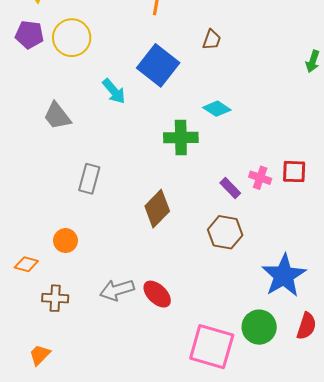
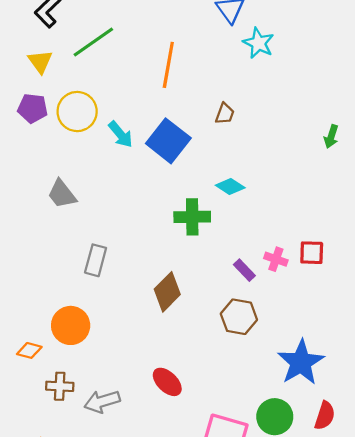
cyan arrow: (114, 91) -> (121, 134), moved
orange circle: (65, 241) -> (71, 325), size x1.5
gray arrow: (117, 290) -> (102, 401), moved

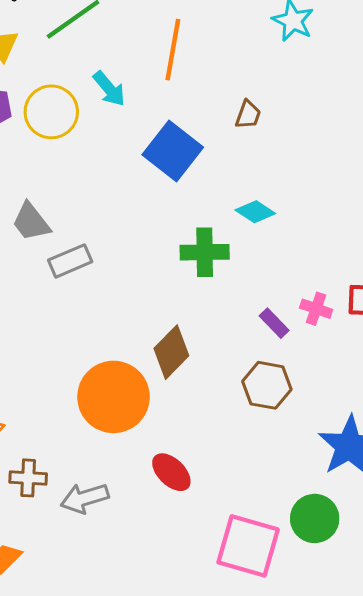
cyan arrow: (121, 134) -> (109, 89), moved
gray rectangle: (96, 260) -> (70, 261), moved, turned 52
orange circle: (71, 325) -> (114, 397), moved, size x1.4

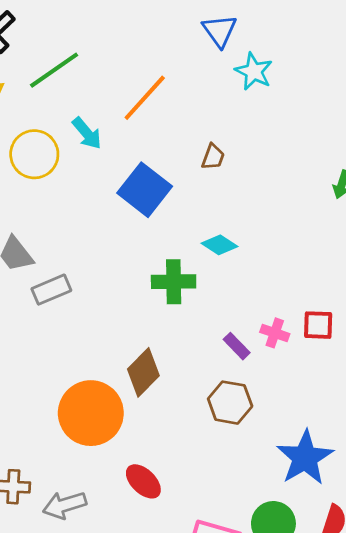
orange line: (173, 50) -> (145, 98), turned 32

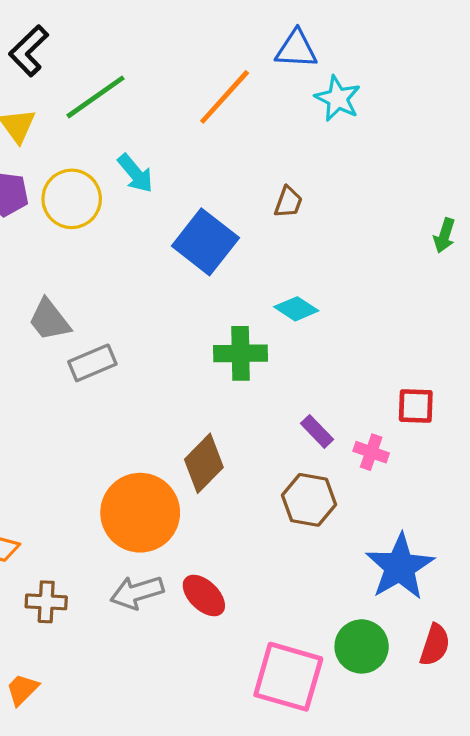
blue triangle: (220, 31) -> (296, 49), turned -51
orange line: (145, 98) -> (225, 97), moved
pink cross: (275, 333) -> (371, 452), moved
gray arrow: (65, 505) -> (137, 592), moved

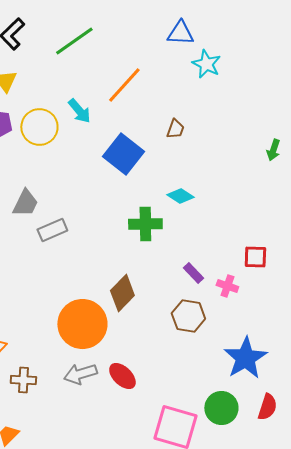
green line: (96, 97) -> (74, 41), moved
orange line: (225, 97) -> (124, 85), moved
gray trapezoid: (49, 320) -> (25, 203), turned -116

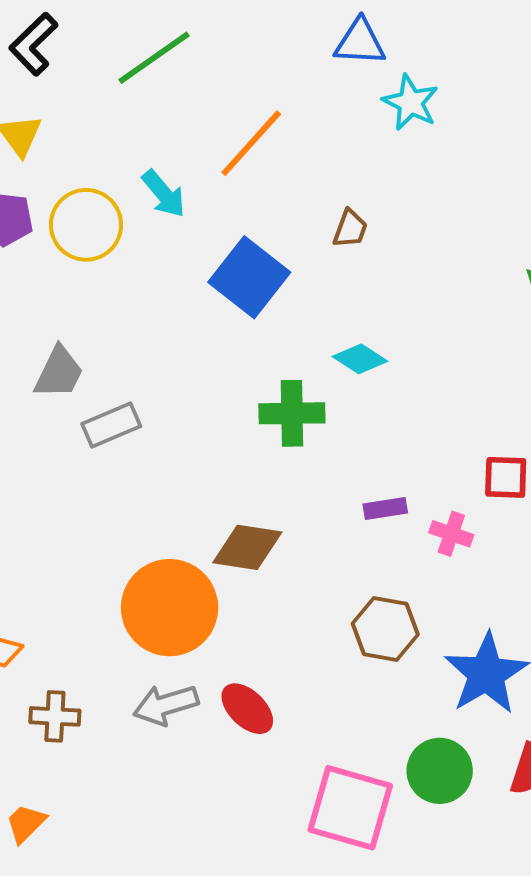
purple rectangle: (193, 273) -> (385, 509), turned -55
brown diamond: (122, 293) -> (247, 547), turned 54
brown hexagon: (188, 316) -> (385, 629), moved

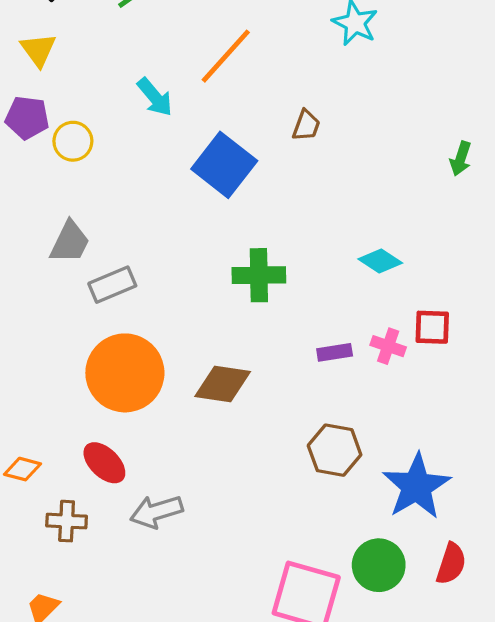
yellow circle: (86, 225) -> (73, 141), moved, size x0.7
cyan diamond: (360, 359) -> (380, 261), moved
pink cross: (451, 534) -> (388, 346), moved
orange circle: (170, 608) -> (125, 373), moved
red ellipse: (247, 709) -> (104, 463), moved

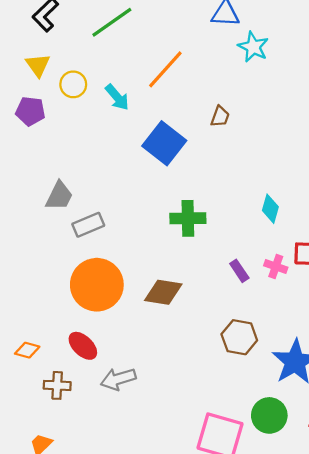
yellow circle: (73, 141) -> (73, 84), moved
cyan diamond: (380, 261) -> (270, 209), turned 72
purple rectangle: (335, 352) -> (239, 271), turned 65

